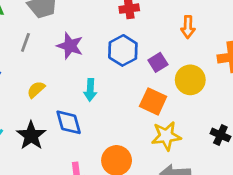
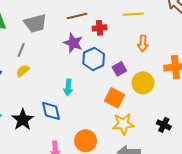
purple star: (70, 46) -> (73, 43), moved
yellow semicircle: (36, 90) -> (23, 71), moved

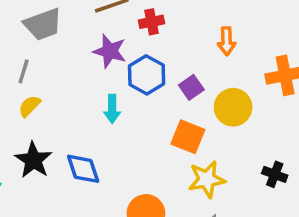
cyan arrow: (68, 87) -> (112, 109), moved
black star: (23, 120) -> (33, 160), moved

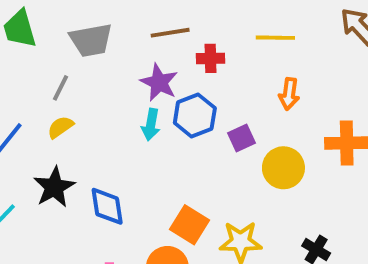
cyan arrow: (112, 109) -> (151, 125), moved
orange square: (188, 137) -> (189, 225), moved

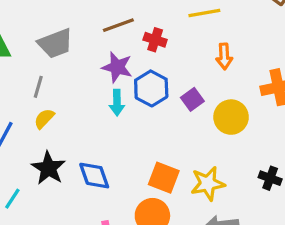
red cross: (211, 58) -> (155, 40), turned 30

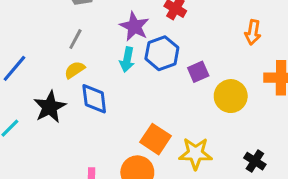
orange arrow: (224, 56) -> (253, 32), moved
gray line: (38, 87) -> (75, 39), moved
yellow semicircle: (44, 119) -> (75, 70), moved
blue diamond: (94, 176) -> (94, 99), moved

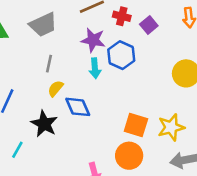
purple square: (198, 72) -> (149, 25), moved

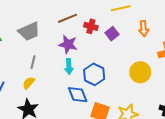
blue hexagon: (121, 55) -> (94, 74), moved
yellow semicircle: (56, 88) -> (29, 83), moved
blue diamond: (78, 107) -> (78, 95), moved

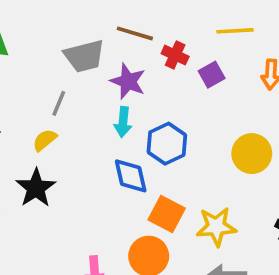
brown line: (68, 18) -> (135, 33), turned 30
gray trapezoid: (29, 31) -> (84, 56), moved

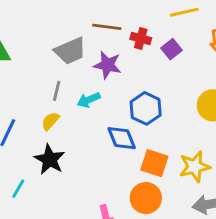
cyan arrow: (123, 122) -> (89, 100), moved, turned 70

